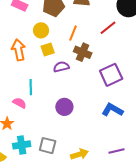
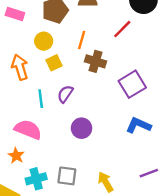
purple semicircle: (61, 67) -> (65, 94), moved, turned -35
cyan line: (31, 87) -> (41, 99), moved
pink semicircle: (19, 103) -> (28, 130), size x1.6
yellow arrow: (79, 154) -> (106, 182), turned -96

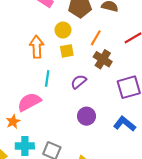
purple semicircle: (65, 94) -> (79, 82), moved
purple circle: (81, 128) -> (86, 116), moved
pink semicircle: (28, 130) -> (29, 102), turned -65

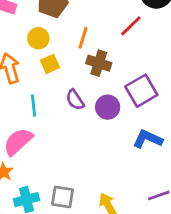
purple semicircle: (79, 82) -> (75, 100), turned -70
purple circle: (86, 116) -> (108, 107), moved

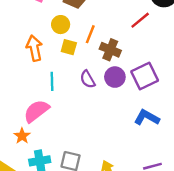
orange line: (83, 38) -> (90, 34), moved
yellow square: (50, 64) -> (69, 47), turned 35
purple circle: (108, 107) -> (115, 77), moved

